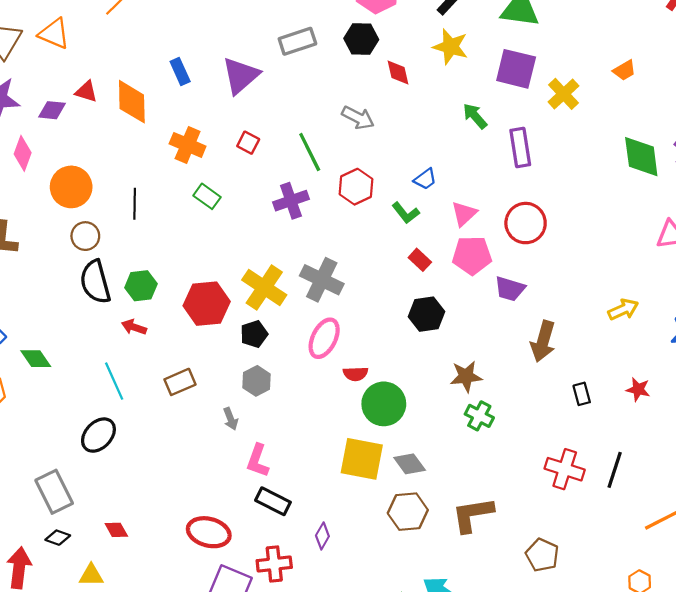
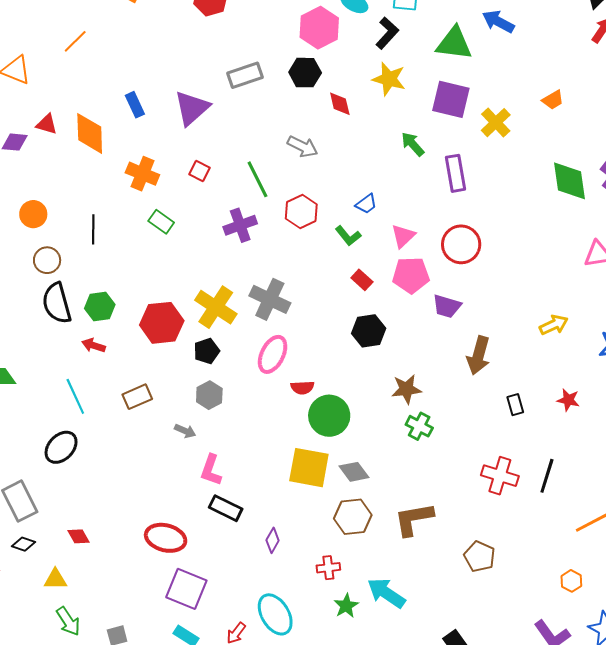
orange circle: (71, 187) -> (33, 214), size x0.7
gray arrow: (231, 419) -> (185, 431), turned -45
red cross: (274, 564) -> (328, 568), moved, size x0.7

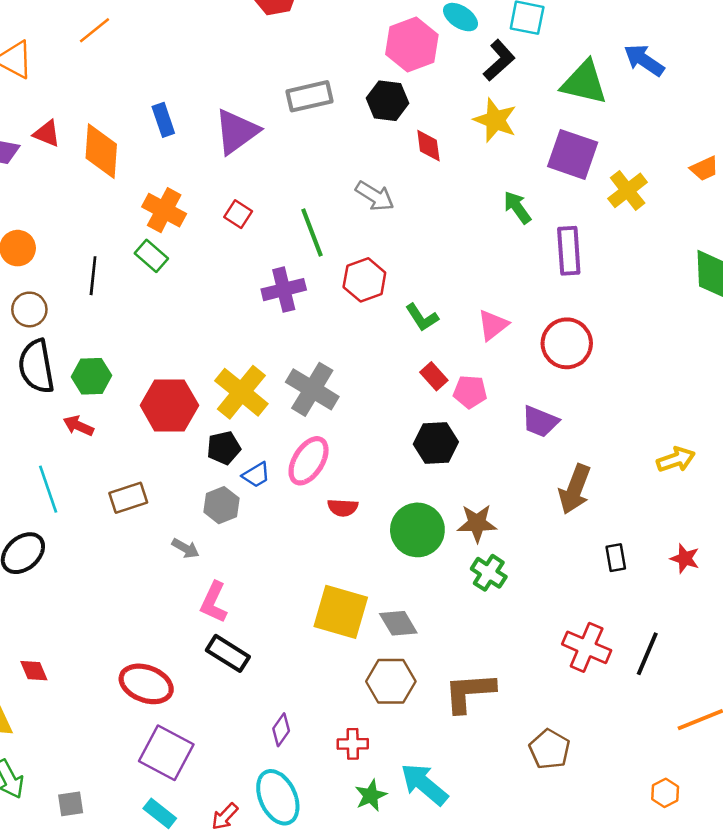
blue trapezoid: (366, 204) -> (256, 475), moved
green rectangle: (161, 222) -> (151, 256), moved
pink pentagon: (411, 275) -> (470, 392), moved, size x0.7
green circle: (329, 416) -> (417, 530), moved
purple diamond: (273, 540) -> (281, 730), moved

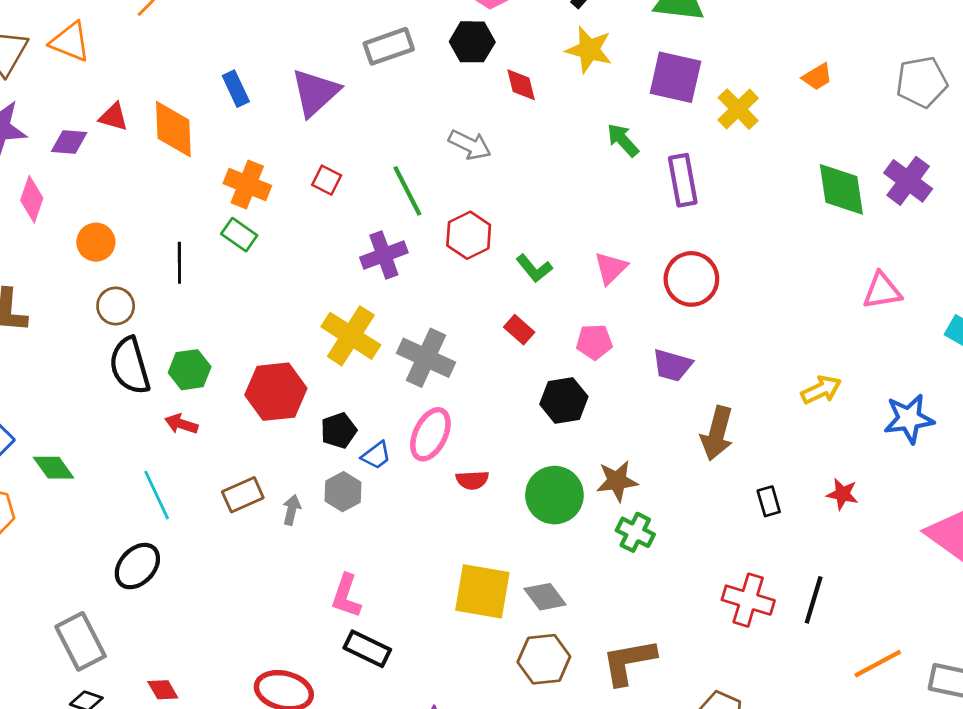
red rectangle: (434, 376) -> (519, 330), moved
yellow cross: (241, 392) -> (351, 336), moved
gray arrow: (185, 548) -> (292, 510), moved, turned -100

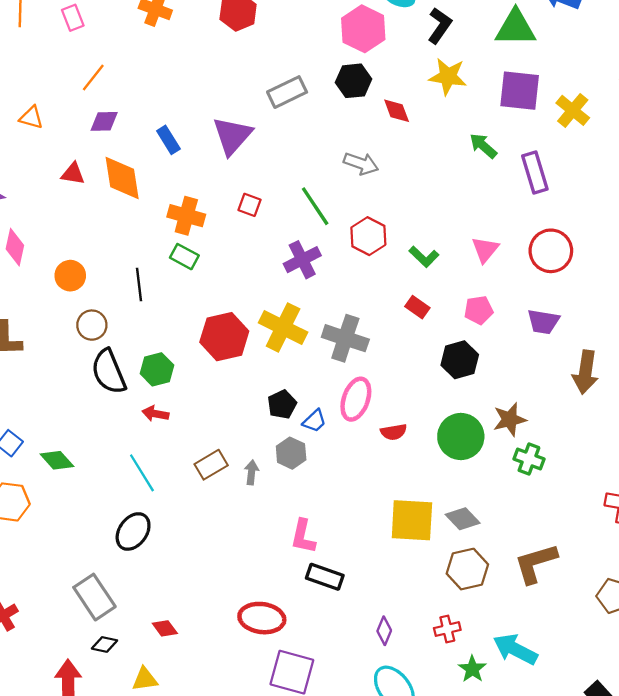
orange triangle: (70, 42) -> (31, 118), size x0.7
purple diamond: (69, 142) -> (104, 121), moved
red hexagon: (276, 392) -> (224, 337), moved

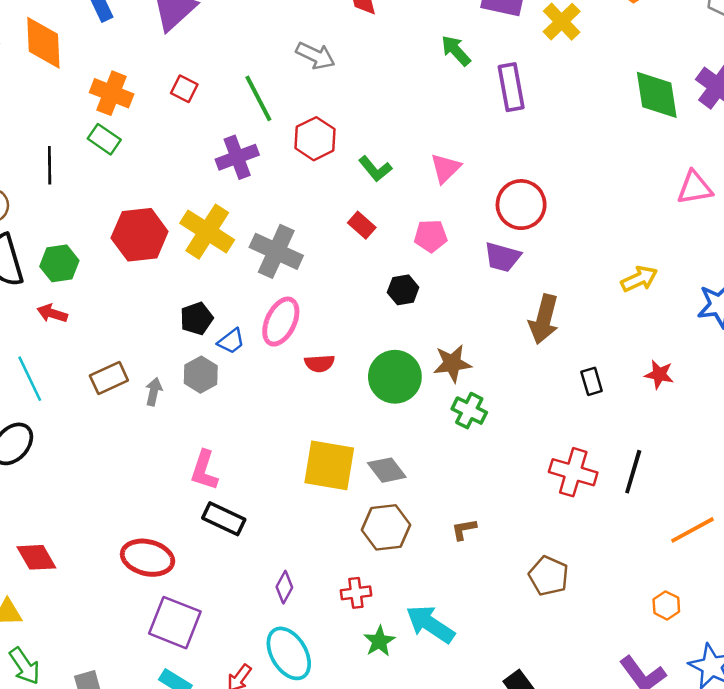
red circle: (551, 251) -> (521, 205), moved
black hexagon: (460, 360) -> (403, 290), size x0.7
brown L-shape: (536, 563) -> (464, 529), size x0.5
red diamond: (165, 628) -> (36, 557), size x1.4

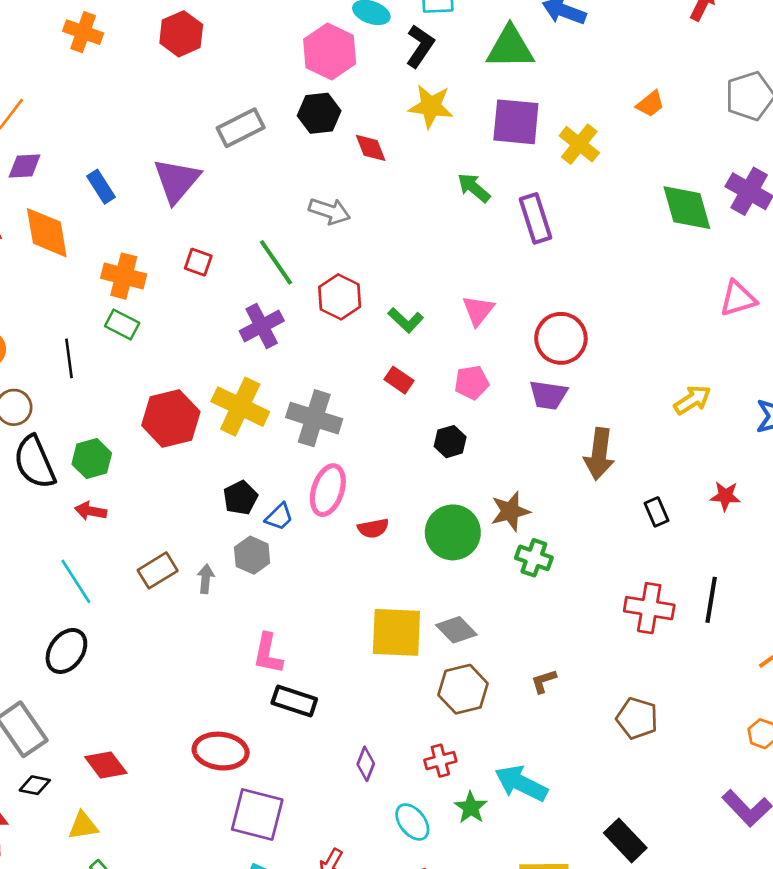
cyan ellipse: (289, 653) -> (412, 822), moved, size x0.7

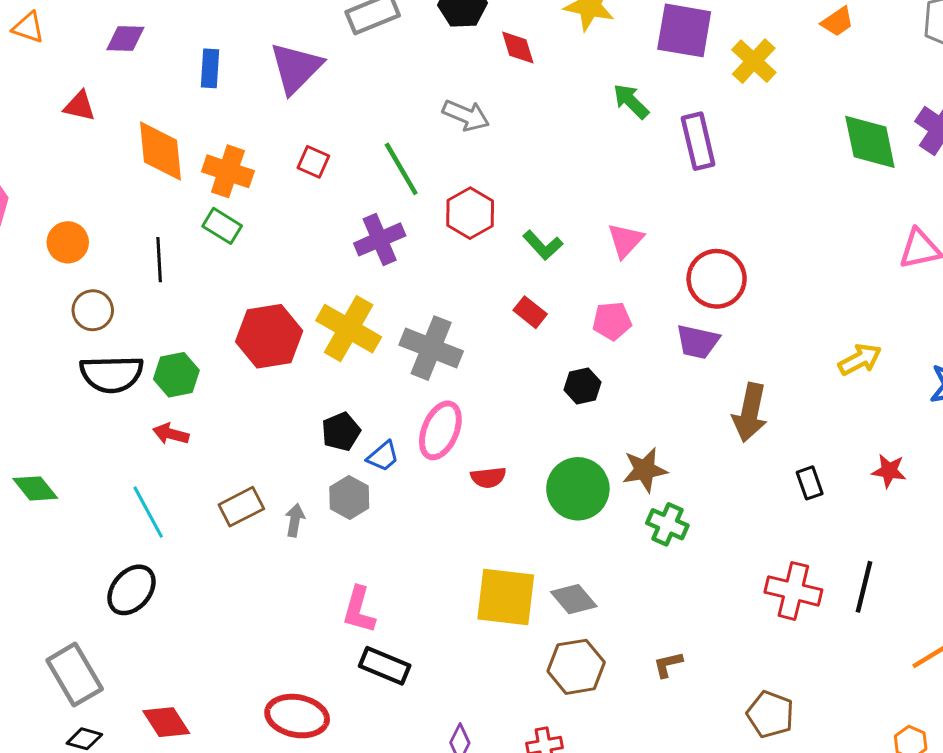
blue rectangle: (101, 187) -> (210, 68), turned 32
orange diamond: (47, 233) -> (160, 151), moved
black semicircle: (35, 462) -> (112, 374), turned -72

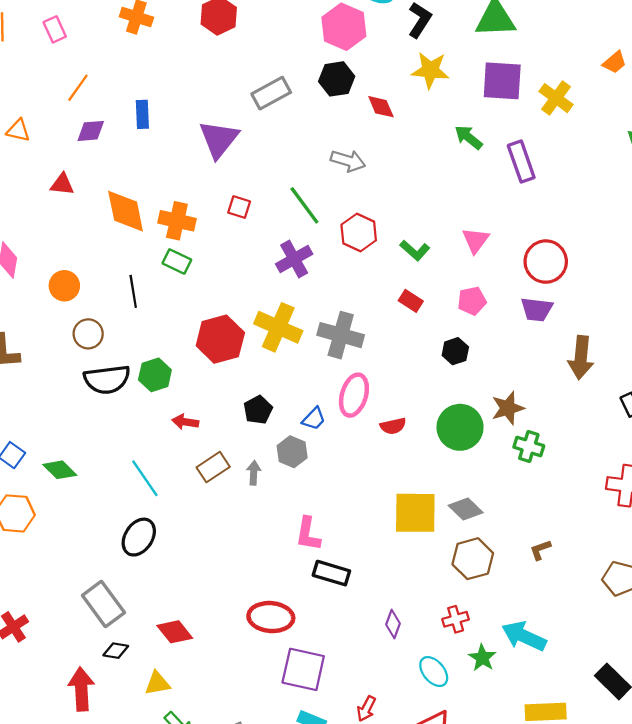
blue rectangle: (210, 68) -> (142, 114), moved
black pentagon: (341, 432) -> (258, 410), moved
red arrow: (171, 434) -> (185, 422), moved

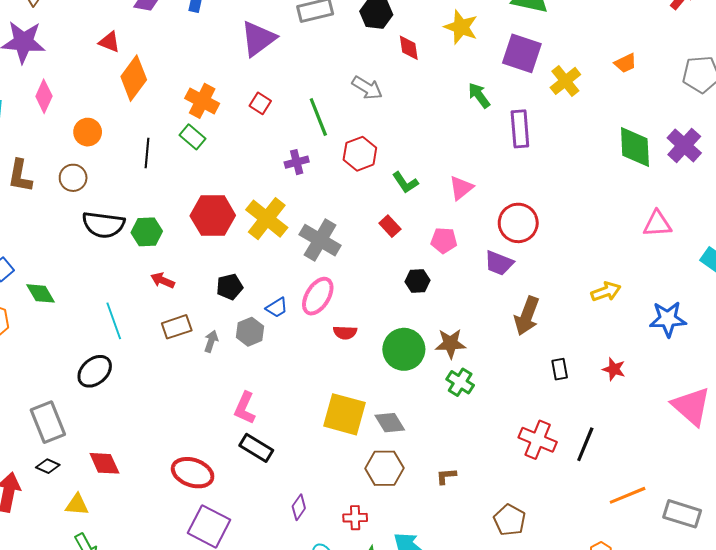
orange diamond: (126, 211) -> (134, 78), moved, turned 33
purple cross: (294, 259) -> (297, 162), size x0.7
brown circle: (88, 334) -> (73, 178), moved

